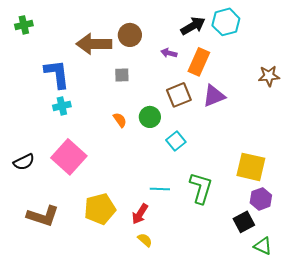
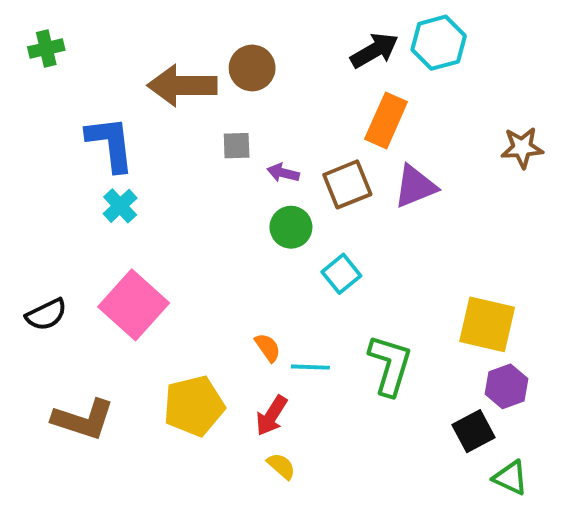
purple arrow: (169, 53) -> (283, 173), moved
cyan cross: (62, 106) -> (120, 206), turned -30
orange semicircle: (120, 120) -> (268, 348), moved

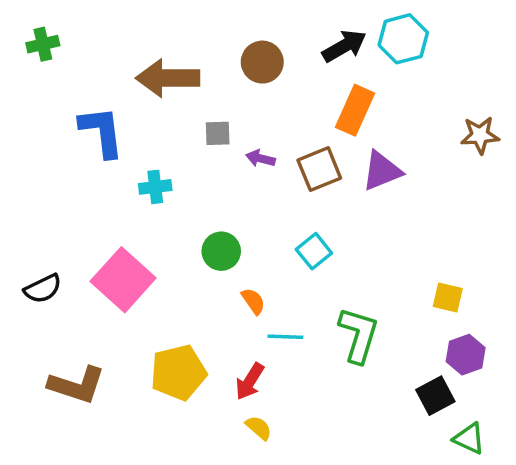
brown circle: (252, 68) -> (262, 62), moved
cyan cross: (120, 206) -> (155, 187), moved, turned 36
green circle: (291, 227) -> (221, 251), moved
yellow square: (487, 324) -> (448, 298), size x0.6
orange semicircle: (268, 348) -> (253, 301), moved

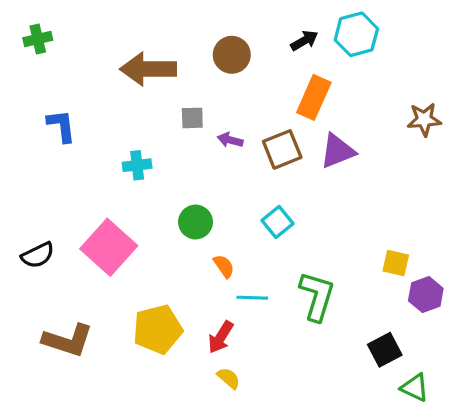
black arrow: (344, 46) -> (304, 41), size x0.7
blue L-shape: (102, 132) -> (61, 126), moved, size x0.7
purple hexagon: (466, 355) -> (426, 295), moved

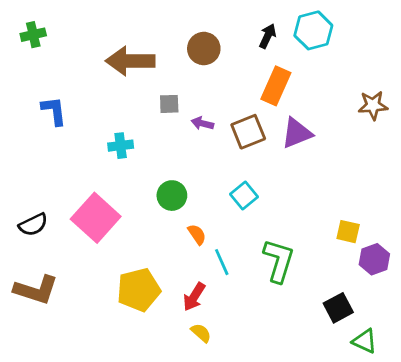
black arrow: (304, 41) -> (268, 36), turned -35
cyan line: (252, 298) -> (222, 262), turned 64
brown L-shape: (68, 340) -> (36, 290), moved

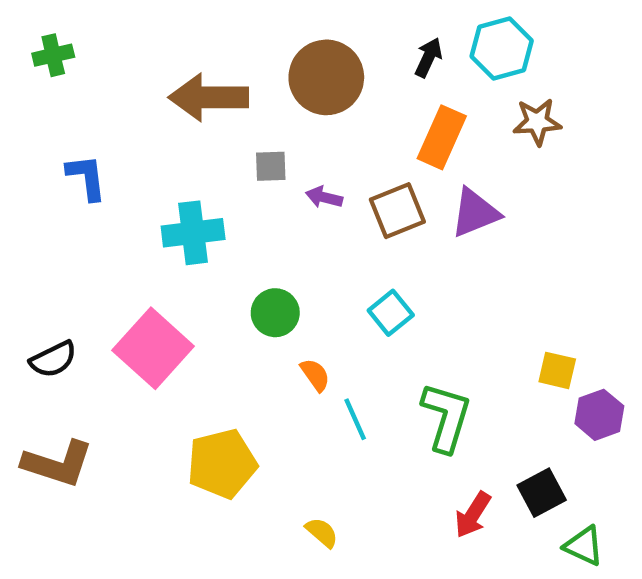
brown circle: (204, 49) -> (326, 77), size x1.4
brown star: (373, 105) -> (537, 122), moved
cyan cross: (121, 146) -> (193, 233), size x1.5
red arrow: (194, 297) -> (473, 515), moved

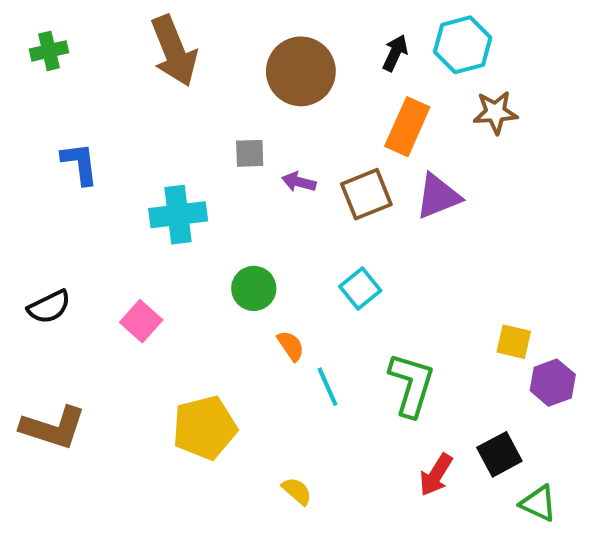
brown arrow: (209, 97) -> (174, 51), moved, turned -112
pink square: (153, 348) -> (141, 321), size x0.6
black semicircle: (53, 359) -> (49, 307), moved

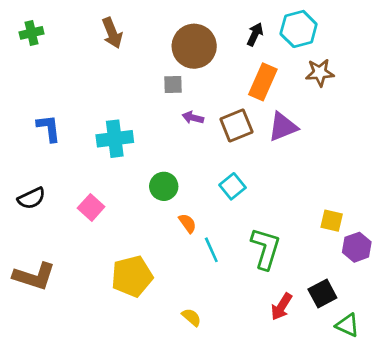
brown arrow: (174, 51) -> (112, 33), size x0.7
gray square: (250, 153) -> (173, 85), moved
blue L-shape: (80, 164) -> (49, 128), moved

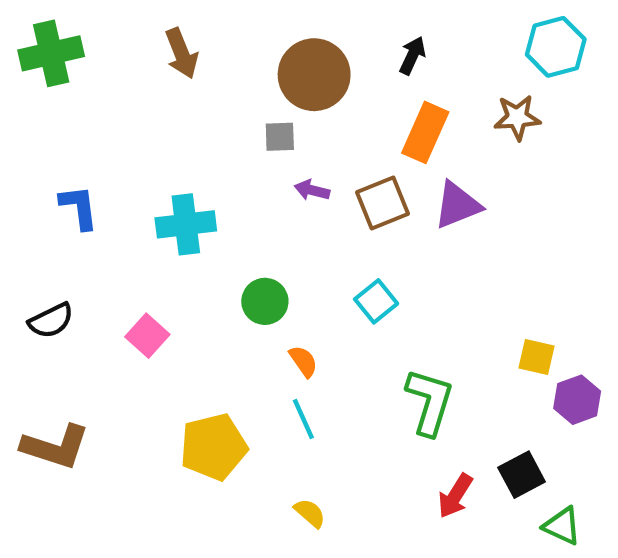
cyan hexagon: (299, 29) -> (556, 47), moved
green cross: (32, 33) -> (51, 53), size x1.6
cyan line: (211, 250) -> (303, 419), moved

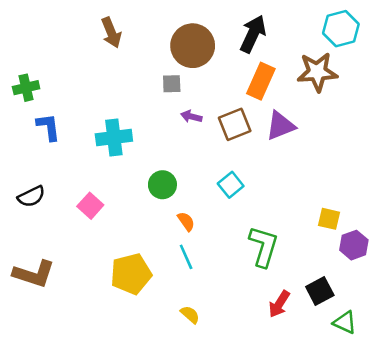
green cross: (51, 53) -> (26, 88), moved, size x0.7
black arrow: (412, 55) -> (253, 34), size x1.6
brown star: (517, 117) -> (317, 72), size x1.4

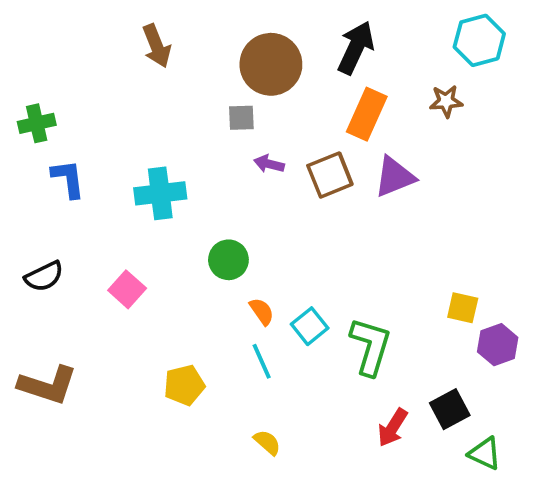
brown star: (317, 72) -> (446, 101), size x0.6
cyan square: (231, 185) -> (310, 326), moved
yellow pentagon: (131, 274) -> (184, 385), size x0.7

